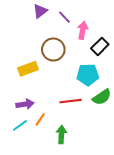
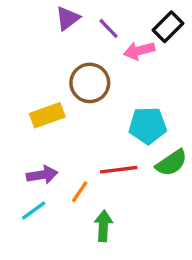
pink arrow: (83, 30) -> (139, 51), turned -114
black rectangle: (100, 46) -> (168, 27), moved
orange line: (40, 119) -> (80, 192), moved

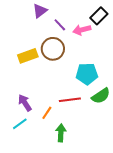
purple line: (109, 28) -> (60, 25), moved
yellow rectangle: (47, 115) -> (28, 56), moved
purple arrow: (42, 175) -> (25, 103), turned -114

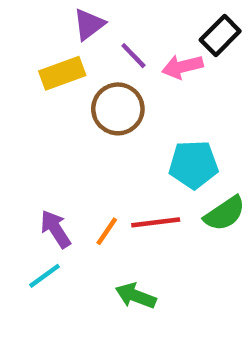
yellow rectangle: (28, 56) -> (62, 73), moved
orange line: (47, 113) -> (107, 231), moved
green arrow: (61, 133) -> (136, 296), turned -72

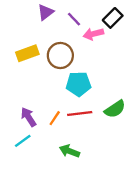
purple line: (133, 56) -> (74, 19), moved
yellow rectangle: (62, 73) -> (27, 53), moved
cyan pentagon: (194, 165) -> (79, 84), moved

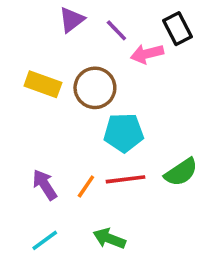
black rectangle: (113, 18) -> (177, 29), turned -72
yellow rectangle: (27, 53) -> (43, 84), turned 40
cyan line: (23, 141) -> (45, 240), moved

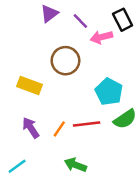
yellow rectangle: (43, 84) -> (29, 85), moved
cyan pentagon: (124, 133) -> (109, 92), moved, turned 30
cyan line: (45, 240) -> (17, 166), moved

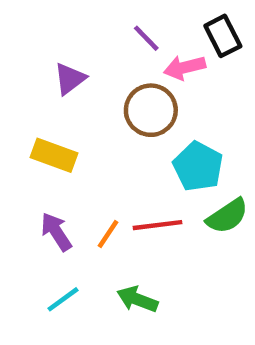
purple triangle: (49, 13) -> (70, 79), moved
brown circle: (65, 61) -> (151, 110), moved
cyan line: (17, 166) -> (63, 299), moved

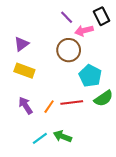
purple triangle: (70, 79) -> (21, 44), moved
cyan line: (63, 299) -> (40, 138), moved

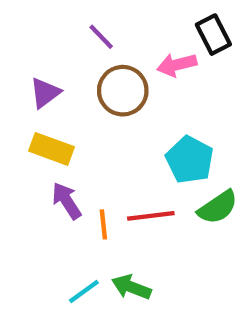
purple line: (67, 17) -> (101, 37), moved
brown circle: (69, 50) -> (123, 91), moved
purple arrow: (26, 106) -> (67, 201), moved
orange line: (49, 107) -> (103, 224), turned -40

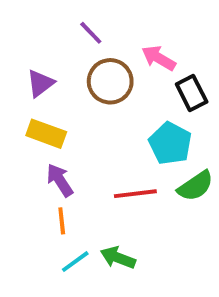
black rectangle: (213, 35) -> (192, 93), moved
pink arrow: (177, 65) -> (159, 58), turned 44
orange line: (103, 224) -> (62, 221), moved

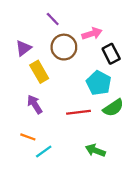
pink arrow: (159, 58) -> (92, 34), turned 132
yellow rectangle: (46, 134) -> (39, 72), moved, turned 40
orange line: (62, 221) -> (28, 137), moved, turned -64
green arrow: (118, 258) -> (95, 150), moved

